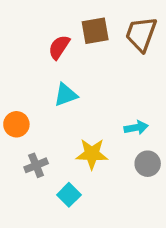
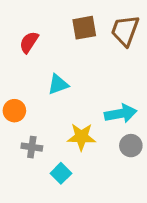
red semicircle: (59, 47) -> (29, 42), moved
cyan arrow: (136, 128) -> (121, 114), size x1.5
gray cross: (36, 165) -> (32, 147), turned 30

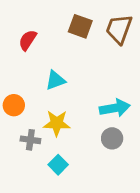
brown square: (84, 28) -> (80, 26), turned 30
yellow star: (81, 137) -> (57, 123), moved
gray circle: (131, 146) -> (112, 138), moved

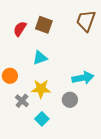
brown square: (80, 26) -> (44, 25), moved
gray circle: (112, 138) -> (70, 100), moved
gray cross: (30, 140) -> (22, 101), turned 32

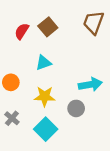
brown square: (44, 25) -> (48, 27), turned 30
gray cross: (22, 101) -> (12, 118), moved
cyan square: (42, 119) -> (46, 129), size x1.5

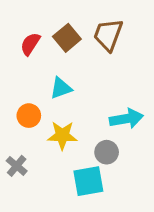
brown trapezoid: (94, 22) -> (108, 35), moved
orange circle: (11, 82) -> (29, 116), moved
cyan square: (46, 129) -> (88, 181), moved, turned 35

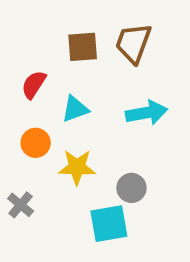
brown square: (67, 38) -> (83, 47), turned 36
red semicircle: (30, 44) -> (34, 85), moved
cyan arrow: (126, 119) -> (147, 113), moved

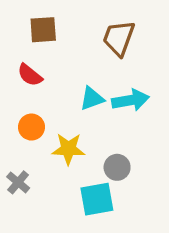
brown square: (83, 47) -> (43, 30), moved
red semicircle: (34, 85) -> (30, 75), turned -84
cyan triangle: (75, 109) -> (92, 99), moved

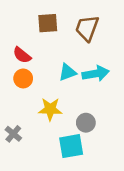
brown square: (43, 30) -> (48, 23), moved
orange circle: (31, 127) -> (23, 78), moved

